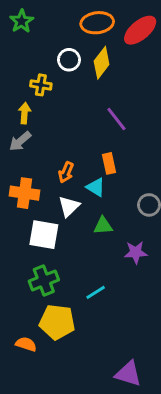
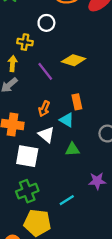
yellow diamond: (102, 63) -> (74, 60), moved, turned 70
purple line: (116, 119) -> (45, 71), moved
white triangle: (69, 206) -> (46, 135), turned -36
purple star: (136, 252) -> (97, 181), moved

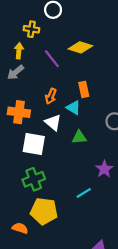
purple star: (97, 181) -> (104, 169), turned -30
cyan line: (67, 200) -> (84, 193), moved

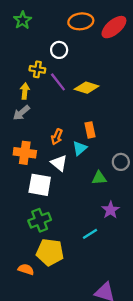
purple line: (52, 59) -> (58, 82), moved
cyan triangle: (74, 108) -> (80, 148), turned 49
green triangle: (79, 137) -> (99, 178), moved

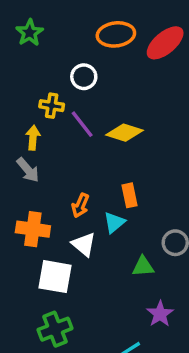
gray arrow: (21, 113) -> (28, 170), turned -90

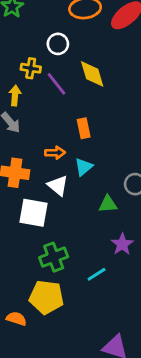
yellow diamond: (124, 133) -> (92, 74), moved, turned 56
orange rectangle: (130, 195) -> (84, 128), moved
orange arrow: (80, 205) -> (55, 153), turned -114
green cross: (55, 329) -> (54, 257), moved

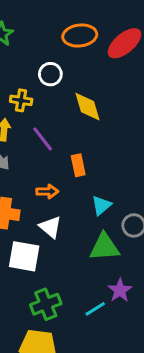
purple line: (56, 84) -> (43, 139), moved
cyan triangle: (84, 167) -> (101, 205), moved
green triangle: (108, 204) -> (104, 247), size x1.5
cyan line: (97, 274) -> (95, 309), moved

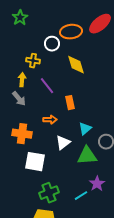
orange ellipse: (80, 36) -> (71, 32), moved
white triangle: (50, 227) -> (63, 143), moved, turned 42

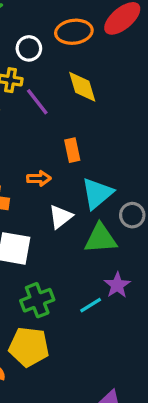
white circle: (52, 44) -> (29, 48), moved
purple line: (47, 86) -> (37, 102), moved
cyan triangle: (85, 129) -> (97, 193), size x1.5

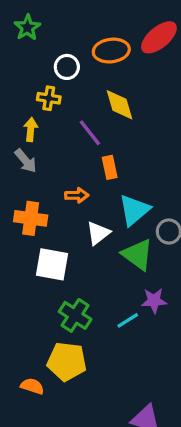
purple line: (37, 102) -> (90, 133), moved
green triangle: (101, 238) -> (138, 255), turned 40
purple star: (117, 285) -> (154, 301), turned 30
green cross: (37, 300) -> (75, 315), turned -36

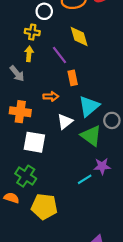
yellow arrow: (31, 130) -> (29, 54), moved
green cross: (75, 315) -> (26, 176), moved
orange semicircle: (32, 386) -> (12, 198), moved

